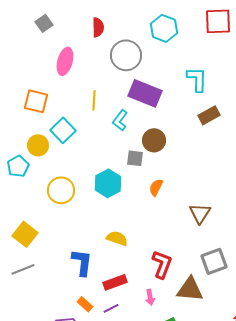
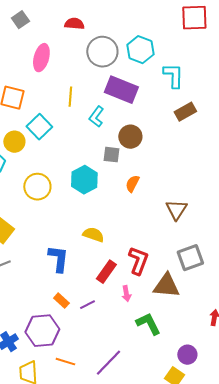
red semicircle: (98, 27) -> (74, 24), turned -84
cyan hexagon: (164, 28) -> (140, 50), moved
red rectangle: (115, 282) -> (106, 272), moved, turned -35

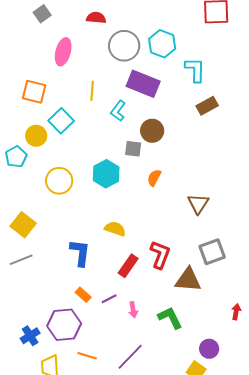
pink arrow: (126, 294) -> (133, 310), moved

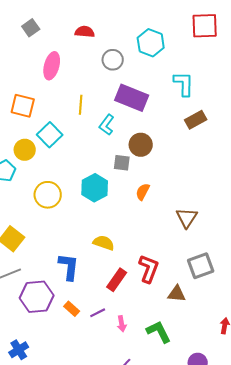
cyan hexagon: (162, 44) -> (151, 43), moved
gray circle: (124, 46) -> (113, 60), size x0.7
brown triangle: (188, 280) -> (177, 294), size x0.7
purple hexagon: (64, 325) -> (37, 297), moved

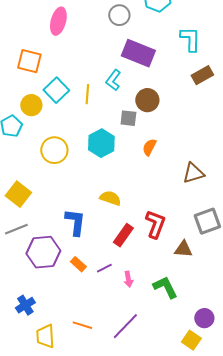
yellow line: (81, 105) -> (87, 94), moved
brown triangle: (187, 218) -> (193, 173), turned 40

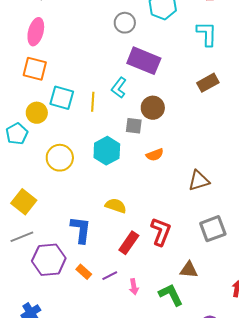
pink ellipse: (58, 21) -> (36, 32), moved
cyan L-shape: (190, 39) -> (207, 34), moved
cyan square: (56, 90) -> (62, 98), turned -30
orange semicircle: (149, 147) -> (155, 155), turned -138
brown triangle: (183, 249) -> (189, 270), moved

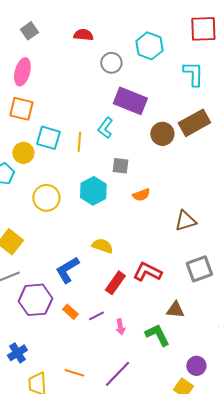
brown rectangle: (208, 83) -> (194, 123), size x1.4
brown circle: (153, 108) -> (162, 134), moved
blue L-shape: (81, 230) -> (67, 270), turned -128
red L-shape: (161, 232) -> (147, 272), turned -84

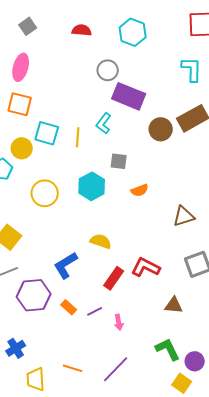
cyan hexagon: (149, 46) -> (133, 32), moved
gray circle: (111, 63) -> (108, 70), moved
green L-shape: (157, 335) -> (168, 349), moved

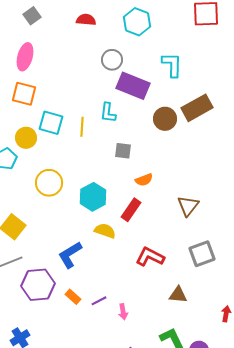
cyan L-shape: (192, 69) -> (172, 65), moved
cyan L-shape: (104, 123) -> (108, 113), turned -30
cyan hexagon: (92, 186) -> (93, 197), moved
brown triangle: (184, 216) -> (188, 206), turned -35
red rectangle: (114, 278) -> (131, 210), moved

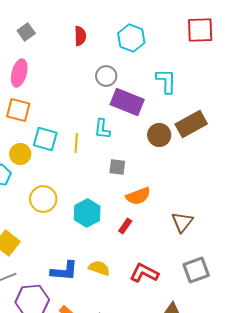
red semicircle: (86, 20) -> (80, 36), turned 84
orange semicircle: (144, 180) -> (138, 196), size x1.4
red rectangle: (131, 210) -> (125, 226), size x0.7
yellow semicircle: (105, 231) -> (99, 268), moved
blue L-shape: (70, 255) -> (64, 271), turned -144

